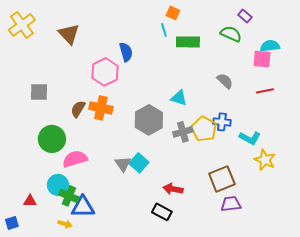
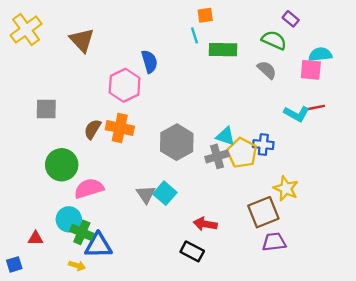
orange square: (173, 13) -> (205, 15), turned -32
gray semicircle: (225, 81) -> (267, 70), moved
cyan triangle: (179, 98) -> (225, 136), moved
cyan L-shape: (250, 138) -> (297, 114), moved
yellow star: (265, 160) -> (286, 188), moved

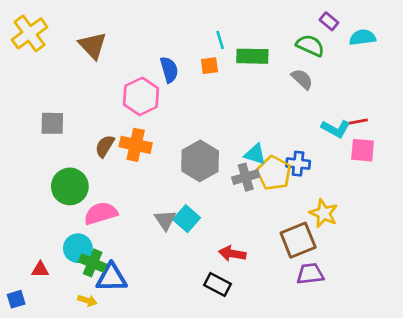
orange square: (205, 15) -> (209, 66), moved
cyan semicircle: (320, 54) -> (363, 37), moved
pink square: (311, 70) -> (363, 150), moved

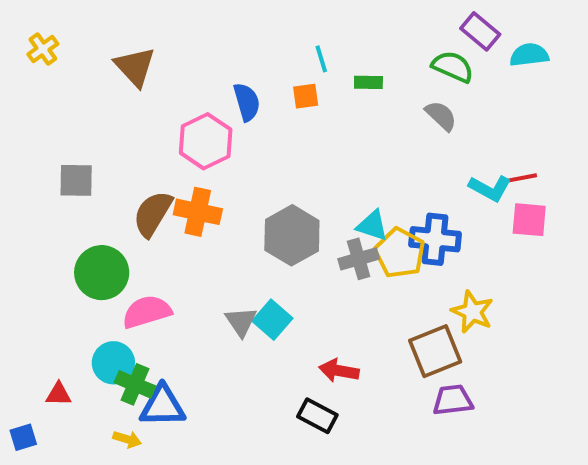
purple rectangle: (329, 21) -> (480, 31), size x1.4
yellow cross: (30, 33) -> (43, 49), size x0.6
green rectangle: (252, 56) -> (368, 82), size x0.6
brown semicircle: (105, 146) -> (153, 214), size x1.4
blue cross: (298, 164) -> (435, 239), size x1.4

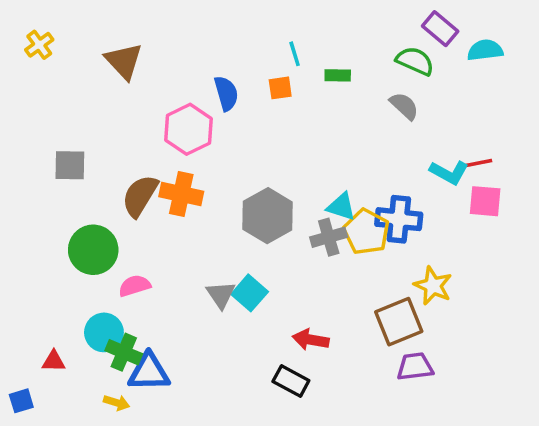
pink semicircle: (147, 312) -> (135, 286), size x0.7

